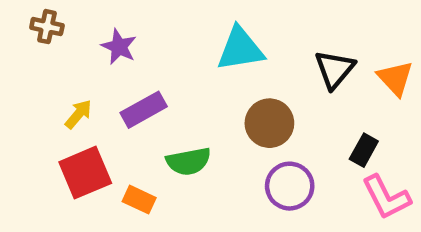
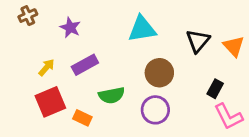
brown cross: (47, 27) -> (28, 16), turned -36
purple circle: (290, 186) -> (155, 110), moved

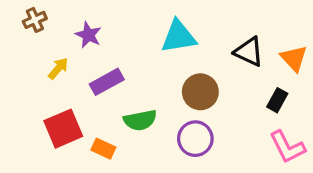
black triangle: (198, 41) -> (249, 52), turned -45
yellow arrow: (46, 67) -> (58, 68), moved
black rectangle: (215, 89) -> (277, 100), moved

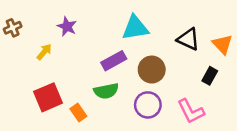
brown cross: (35, 20) -> (13, 28), moved
purple rectangle: (107, 82) -> (114, 61), moved
pink L-shape: (287, 147) -> (191, 111), moved
orange rectangle: (103, 149) -> (78, 112), turned 30

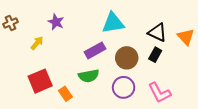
black rectangle: (210, 76) -> (155, 55), moved

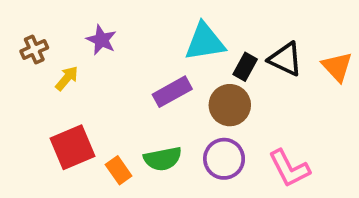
brown cross: (11, 23) -> (34, 49), moved
black rectangle: (155, 55) -> (245, 67), moved
green semicircle: (89, 76) -> (163, 159), moved

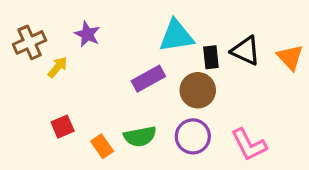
brown cross: (34, 49) -> (30, 42), size x1.4
black rectangle: (245, 67) -> (211, 57), turned -35
red square: (73, 147) -> (63, 127), size x0.6

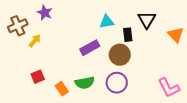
purple star: (87, 34) -> (45, 13), moved
cyan triangle: (176, 36) -> (107, 22), size x0.7
black triangle: (246, 51) -> (147, 20), moved, turned 36
pink L-shape: (249, 145) -> (169, 88), moved

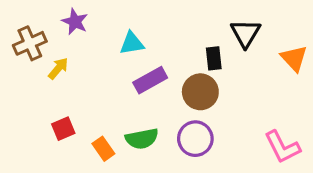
cyan triangle: (107, 22) -> (132, 43), moved

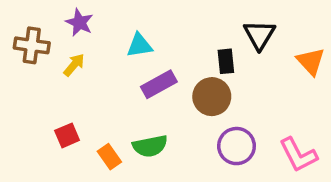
brown cross: (30, 43) -> (32, 45), turned 32
yellow arrow: (58, 68) -> (74, 65), moved
purple circle: (195, 139) -> (237, 146), moved

